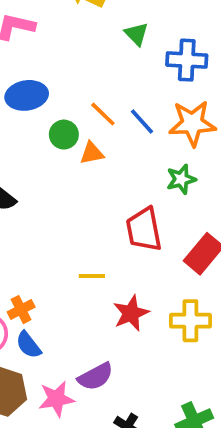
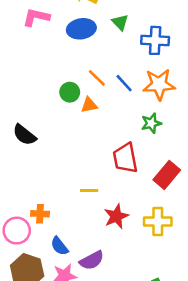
blue ellipse: (27, 95) -> (81, 29), moved
orange cross: (21, 310) -> (40, 214), turned 30
blue semicircle: (28, 345) -> (59, 246), moved

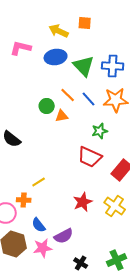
green triangle: (120, 22) -> (84, 66), moved, size x1.6
green star: (151, 123) -> (100, 131), moved
red trapezoid: (125, 158) -> (90, 157), turned -55
yellow line: (89, 190) -> (39, 182), moved, turned -32
yellow cross: (158, 222) -> (115, 206), turned 35

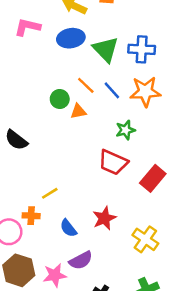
yellow cross: (115, 206) -> (145, 239), moved
blue semicircle: (39, 225) -> (68, 228), moved

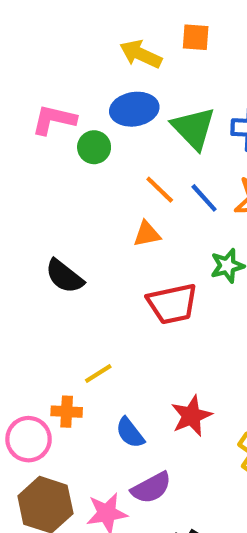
pink L-shape: (27, 27) -> (54, 120), moved
green circle: (60, 99) -> (94, 147), moved
black semicircle: (16, 140) -> (64, 276), moved
red trapezoid: (113, 162) -> (172, 304), moved, turned -36

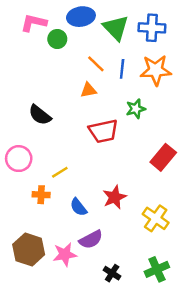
blue line: (204, 198) -> (122, 69), turned 48
pink circle: (29, 439) -> (19, 159), moved

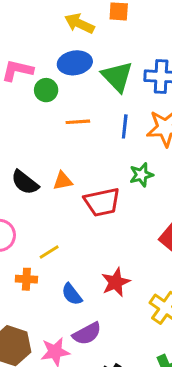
orange line: (96, 64) -> (78, 122), moved, turned -48
orange triangle: (88, 90) -> (63, 181), moved

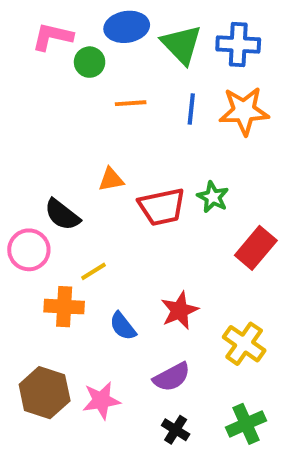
green star: (141, 175) -> (213, 197), moved, turned -30
black semicircle: (25, 182) -> (62, 215), moved
orange cross: (26, 279) -> (64, 307), size x1.4
purple semicircle: (87, 334) -> (172, 377), moved

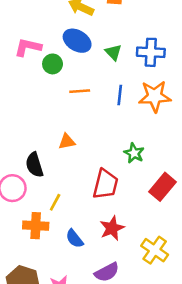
blue ellipse: (127, 27) -> (77, 41), turned 40
green triangle: (181, 44) -> (113, 52), size x0.6
red trapezoid: (162, 207) -> (106, 184), moved, turned -64
black semicircle: (62, 215) -> (34, 165), turned 35
yellow line: (93, 271) -> (55, 202), turned -30

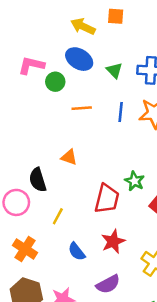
orange triangle: (67, 142) -> (69, 157), turned 30
green star: (134, 153) -> (135, 181), moved
orange cross: (36, 226) -> (25, 249), moved, turned 30

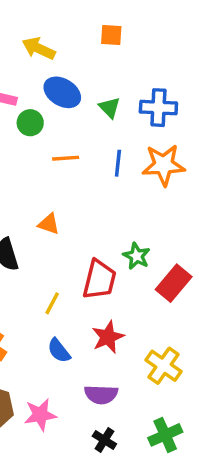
yellow arrow: (83, 26) -> (39, 48), moved
yellow line: (58, 216) -> (52, 303), moved
purple semicircle: (108, 284) -> (101, 394), turned 30

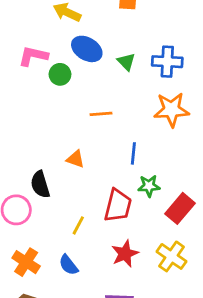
orange line: (66, 158) -> (101, 114), moved
blue line: (118, 163) -> (133, 153), moved
green star: (137, 256) -> (149, 186), turned -30
blue semicircle: (59, 351) -> (68, 265), moved
yellow cross: (164, 366) -> (172, 256), moved

